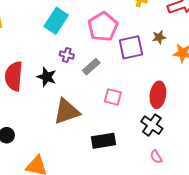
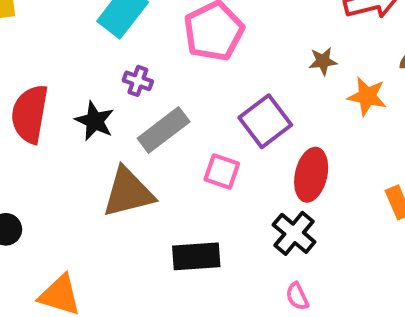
purple square: (131, 47) -> (265, 121), moved, turned -30
gray rectangle: (91, 67) -> (164, 130), moved, size x1.4

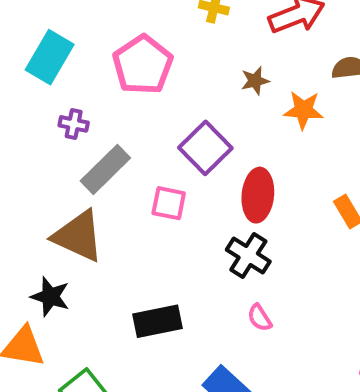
black star: (95, 121) -> (50, 297), moved
brown triangle: (128, 192) -> (78, 236), turned 46
black rectangle: (196, 256) -> (158, 321), moved

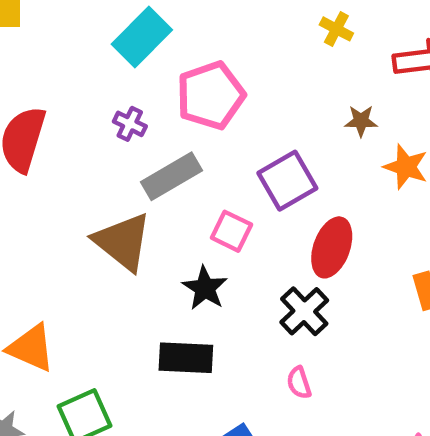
pink pentagon: (143, 65) -> (211, 95), moved
purple cross: (74, 124) -> (130, 124), moved
black star: (50, 297) -> (205, 288), moved

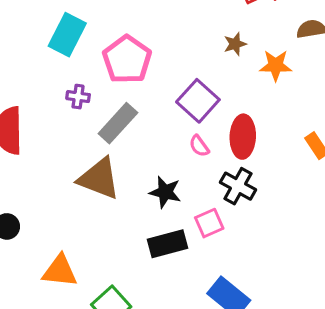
pink square: (231, 231) -> (209, 223), moved, turned -32
pink semicircle: (299, 383) -> (199, 146), moved

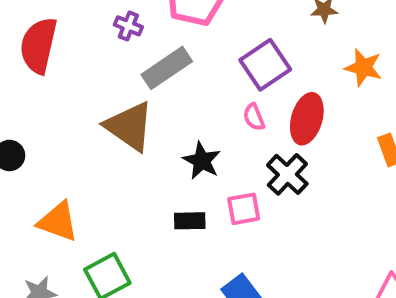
orange star: (276, 65) -> (363, 68), moved
black rectangle: (168, 244) -> (190, 221), size x0.7

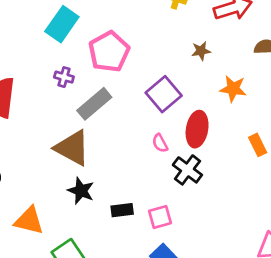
pink semicircle: (254, 117) -> (160, 143), moved
black star: (202, 161) -> (81, 191), moved
pink square: (244, 209) -> (160, 217), moved

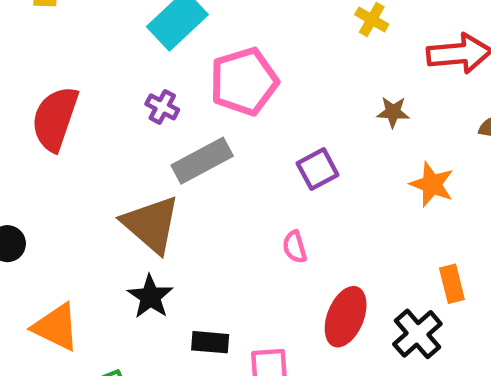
purple square: (164, 94) -> (318, 169), size x0.7
red ellipse: (197, 129) -> (346, 317), moved
black cross: (187, 170) -> (417, 334), moved

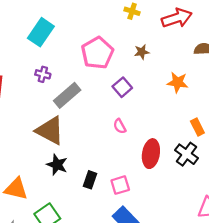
pink pentagon: (244, 81) -> (97, 53), moved
brown star: (393, 112) -> (142, 52), moved
black rectangle: (210, 342) -> (90, 180), turned -63

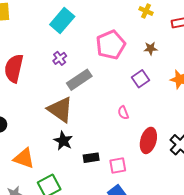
purple cross: (43, 74) -> (60, 58), turned 32
purple square: (122, 87) -> (140, 79), moved
black rectangle: (90, 180) -> (91, 158), turned 56

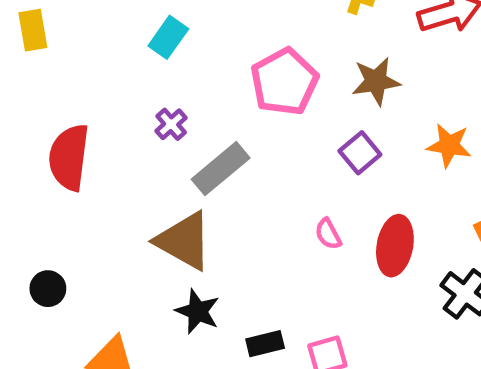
cyan rectangle: (62, 20) -> (168, 37), size x0.7
brown star: (151, 48) -> (376, 81), size x1.5
red ellipse: (148, 140) -> (395, 246), moved

